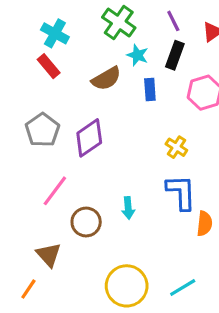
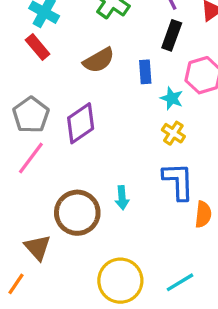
cyan star: (138, 55) -> (172, 98), moved
pink line: (55, 191) -> (31, 158), moved
brown circle: (86, 222) -> (77, 213), size x1.4

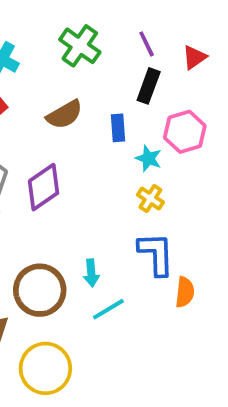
yellow circle: (120, 281) -> (45, 368), moved
cyan line: (180, 282) -> (108, 309), moved

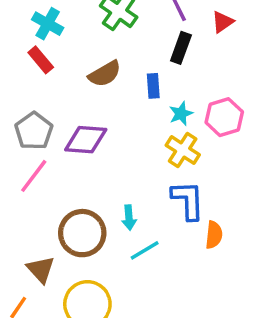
pink hexagon: (185, 132) -> (224, 117), moved
cyan star: (149, 158) -> (181, 114), turned 30
purple diamond: (44, 187) -> (86, 140), turned 39
yellow cross: (150, 199) -> (183, 150), size x1.4

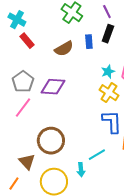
cyan cross: (48, 24) -> (17, 20), moved
blue rectangle: (153, 86) -> (89, 42), moved
cyan arrow: (129, 218) -> (81, 170), moved
cyan line: (145, 250) -> (97, 155), moved

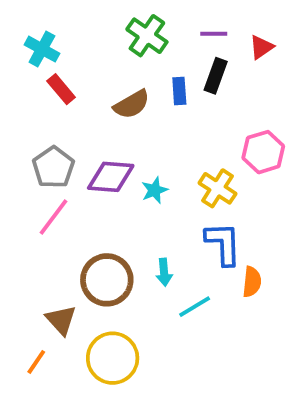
purple line: (107, 12) -> (214, 34), turned -64
cyan star: (108, 72) -> (155, 190), moved
cyan arrow: (81, 170) -> (164, 272), moved

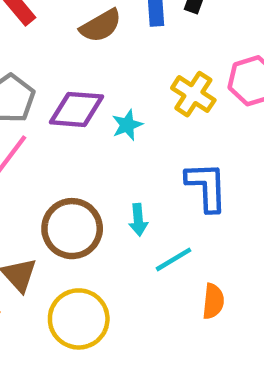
yellow cross: (218, 188) -> (193, 94), moved
orange semicircle: (252, 282) -> (213, 301), moved

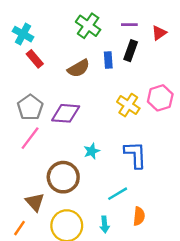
cyan star: (127, 125) -> (92, 151), moved
cyan arrow: (138, 220) -> (105, 224), moved

